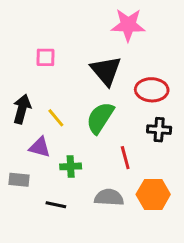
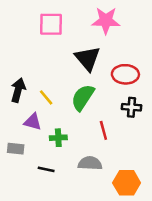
pink square: (46, 57) -> (51, 24), moved, size x1.5
orange hexagon: (153, 194) -> (127, 183), moved

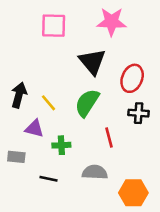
red ellipse: (125, 74) -> (132, 78), turned -70

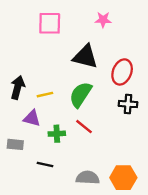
pink star: (112, 22) -> (103, 20), size x0.6
black triangle: (92, 62) -> (85, 57), turned -36
yellow line: (48, 103) -> (45, 95), turned -63
red line: (109, 138) -> (84, 127), moved, turned -36
gray semicircle: (95, 172) -> (88, 178), moved

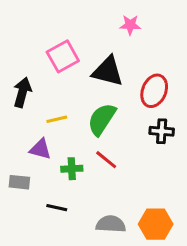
pink square: (50, 23) -> (63, 56), moved, turned -30
black arrow: (18, 87) -> (22, 92), moved

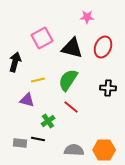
red ellipse: (154, 91) -> (103, 47), moved
green cross: (72, 169) -> (48, 121), moved, turned -32
gray rectangle: (19, 182) -> (20, 143), moved

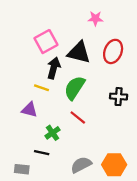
black arrow: (15, 62) -> (54, 68), moved
yellow line: (38, 80) -> (42, 88), turned 32
gray rectangle: (20, 143) -> (22, 169), moved
gray semicircle: (74, 150) -> (81, 165), turned -30

